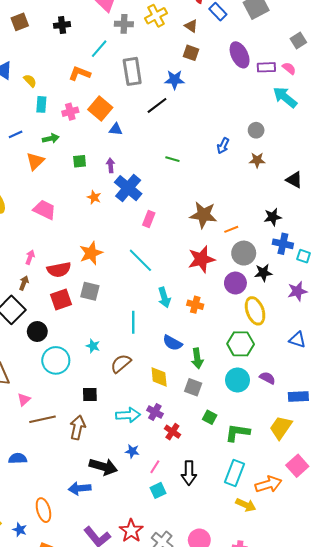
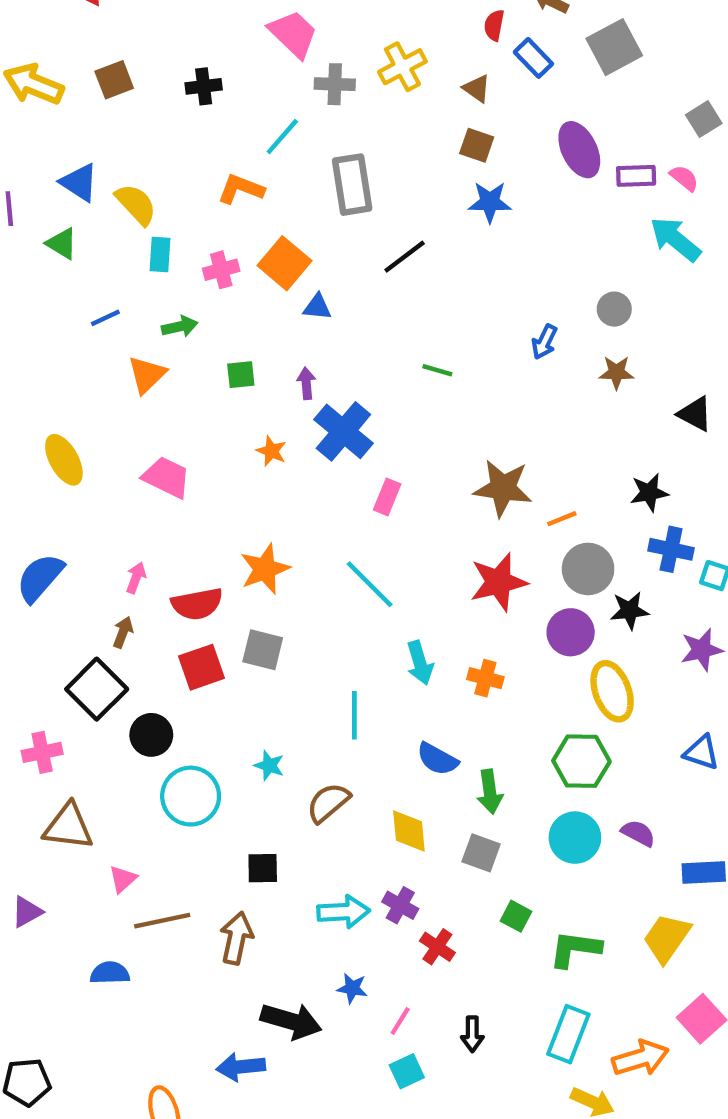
blue star: (175, 80) -> (490, 202), moved
yellow semicircle: (30, 81) -> (136, 204), size x1.5
blue semicircle: (18, 458) -> (110, 973), moved
black arrow: (189, 473) -> (472, 1034), size x0.7

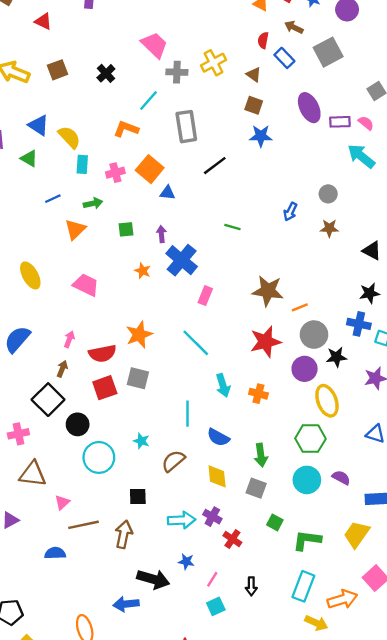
black cross: (204, 86) -> (106, 73), turned -36
black star: (649, 493) -> (370, 293), moved
blue semicircle: (437, 759) -> (218, 437), moved

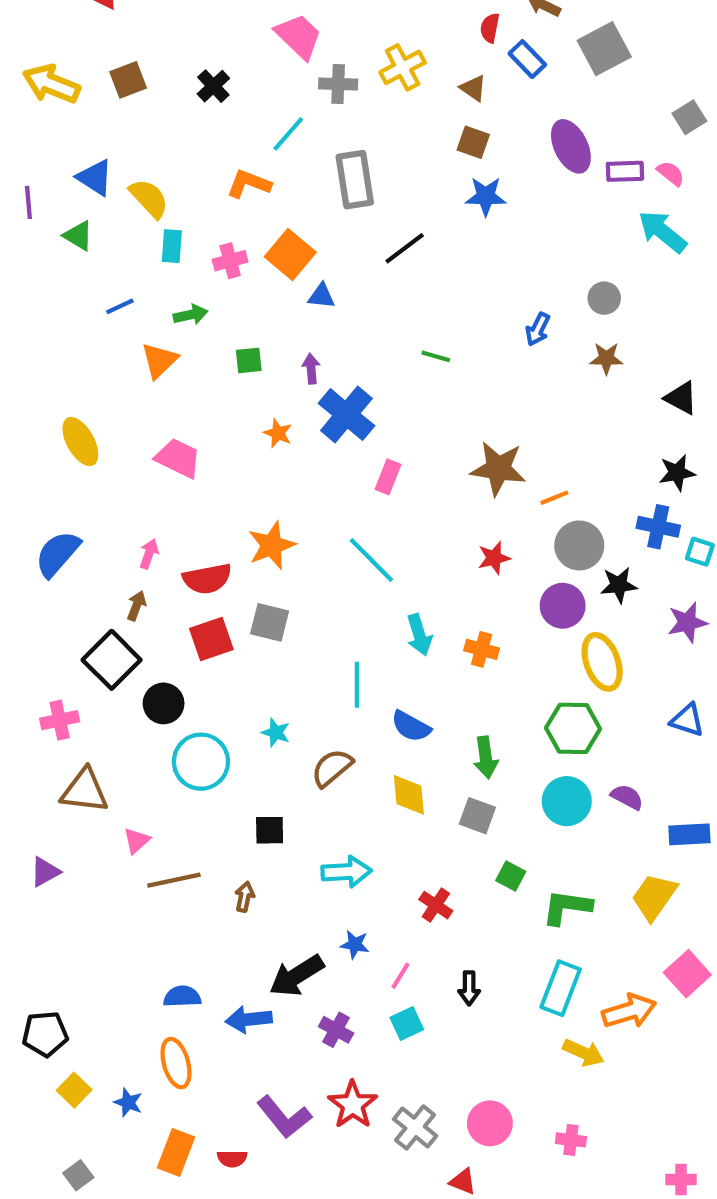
red star: (266, 342) -> (494, 558), size x0.6
purple cross: (212, 517) -> (336, 1030), moved
brown arrow: (124, 534) -> (245, 897), size x0.6
blue semicircle: (55, 553) -> (182, 997), moved
black arrow: (153, 579) -> (297, 976), turned 132

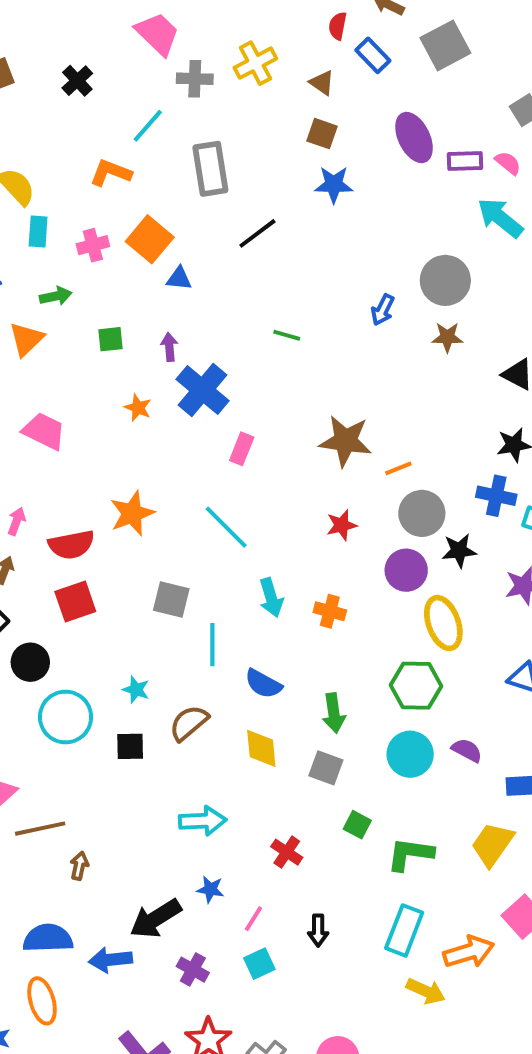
gray circle: (604, 298) -> (445, 280), size x1.6
gray square: (270, 622) -> (171, 600), moved
black square: (270, 830) -> (130, 746), moved
brown arrow: (245, 897) -> (79, 866), moved
blue semicircle: (182, 997) -> (48, 938), size x1.4

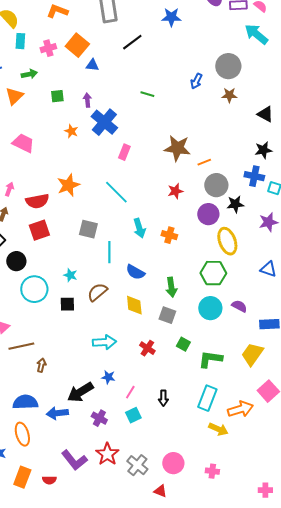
red cross: (287, 852) -> (147, 348), moved

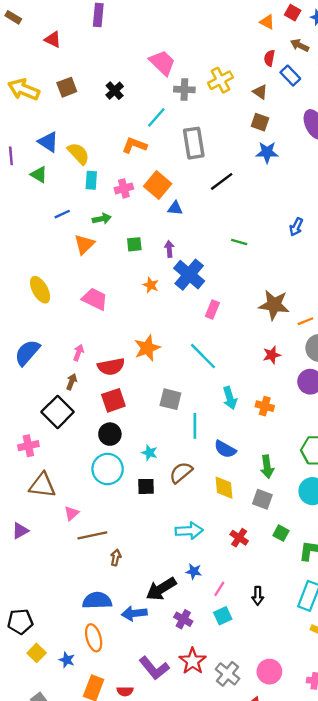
black circle: (16, 261) -> (110, 434), moved

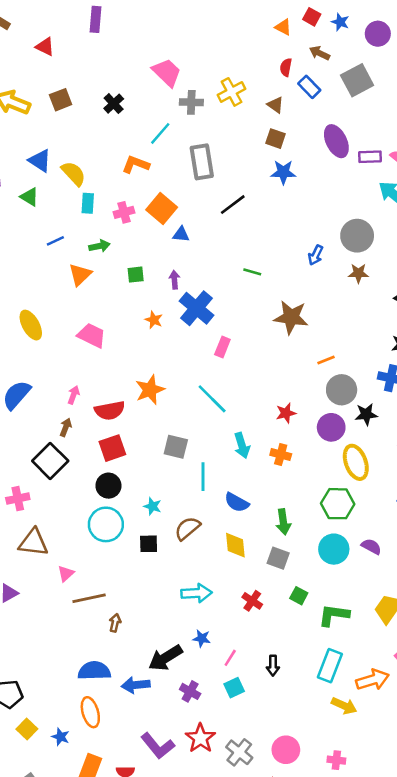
brown star: (274, 305) -> (291, 317), moved
red star: (272, 355) -> (286, 413), moved

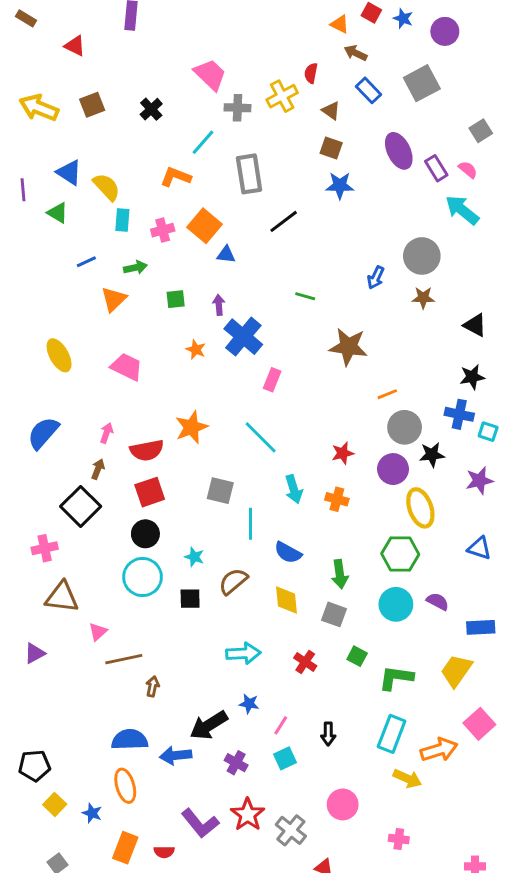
brown arrow: (320, 53) -> (356, 53), moved
red semicircle: (286, 67) -> (311, 73), moved
purple rectangle: (370, 157) -> (436, 168), turned 60
pink circle: (286, 750) -> (343, 804), moved

